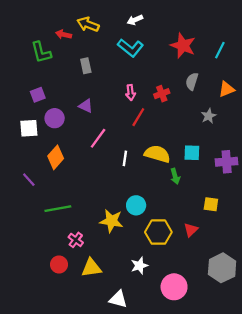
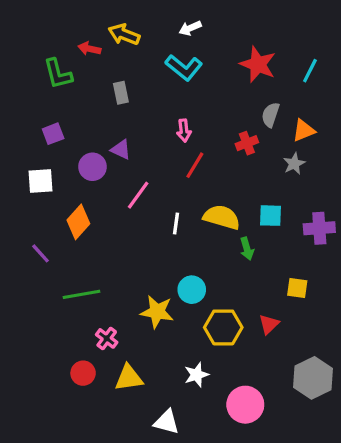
orange triangle: (227, 89) -> (304, 131), moved
red cross: (162, 94) -> (247, 143), moved
purple circle: (55, 118) -> (92, 167), moved

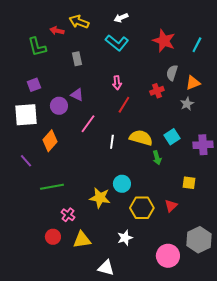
white square: (41, 181) -> (26, 115), size x1.4
cyan square: (271, 216) -> (172, 137), turned -35
pink circle: (245, 405) -> (168, 256), moved

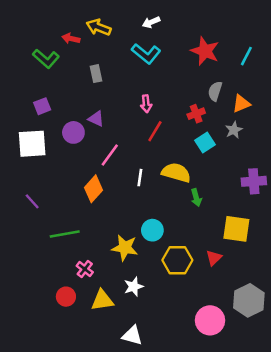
green L-shape: (37, 47) -> (46, 59), turned -35
cyan square: (172, 137) -> (205, 142), moved
orange diamond: (50, 141) -> (94, 189), moved
yellow square: (189, 183) -> (236, 229), size x1.6
white star: (125, 238) -> (134, 287), moved

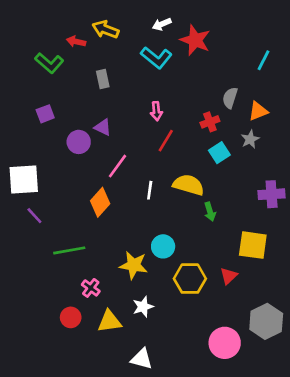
red star: (205, 51) -> (195, 40), moved
white square: (32, 144) -> (24, 179), moved

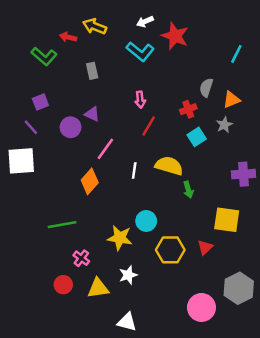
purple line: (34, 216) -> (31, 127), moved

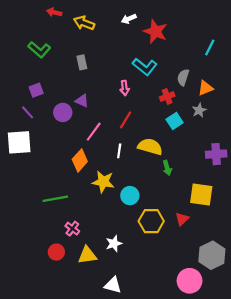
red arrow: (68, 37) -> (54, 12), moved
cyan L-shape: (140, 52) -> (145, 67), moved
red line: (149, 126) -> (126, 120), moved
yellow star: (120, 238) -> (103, 182), moved
pink circle: (201, 307) -> (190, 281), moved

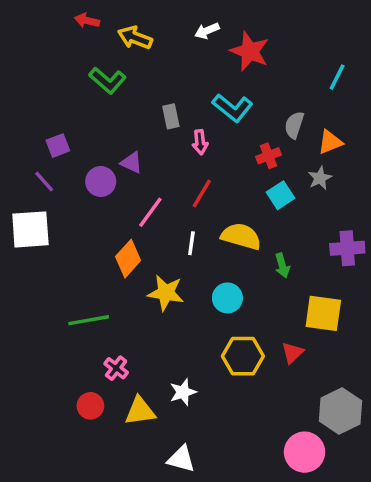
green L-shape: (39, 50) -> (108, 80), moved
gray rectangle: (82, 62) -> (171, 116), moved
green arrow: (167, 168) -> (282, 265), moved
cyan circle: (130, 196) -> (227, 298), moved

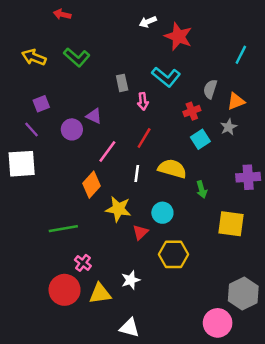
yellow arrow: (135, 38) -> (34, 57), moved
red triangle: (293, 353) -> (140, 232), moved
red circle: (90, 406) -> (65, 290), size x1.6

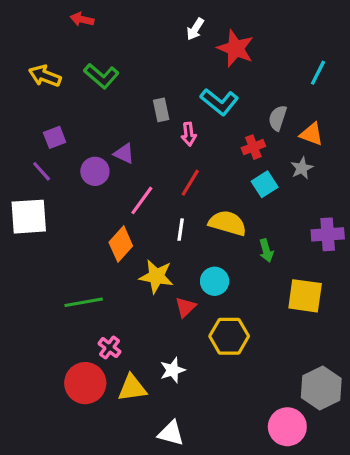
white arrow: (148, 22) -> (195, 29), turned -35
orange triangle: (236, 101) -> (312, 134), turned 42

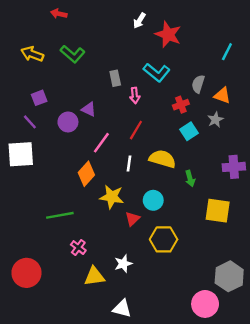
red circle: (85, 383) -> (26, 273), moved

